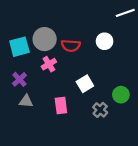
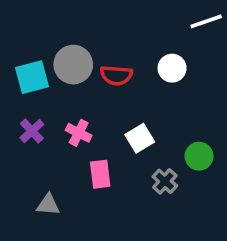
pink cross: (49, 64) -> (79, 133), moved, turned -32
gray triangle: (26, 101) -> (48, 205), moved

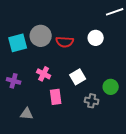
purple cross: (32, 131) -> (14, 81), moved, turned -32
gray cross: (165, 181) -> (92, 101), turned -32

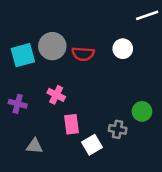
white square: (78, 77) -> (92, 145), moved

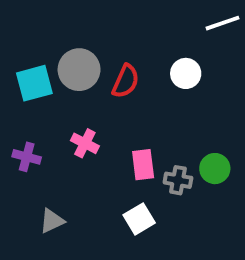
red semicircle: (83, 54) -> (126, 81), turned -70
pink rectangle: (72, 124) -> (143, 165), moved
gray cross: (118, 129) -> (178, 180), moved
gray triangle: (34, 146) -> (52, 221), turned -30

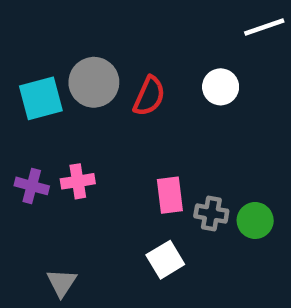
pink cross: (85, 143) -> (78, 181), moved, turned -36
green circle: (215, 169) -> (255, 220), moved
gray triangle: (52, 221) -> (62, 283), moved, turned -32

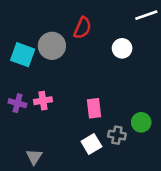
red semicircle: (149, 96) -> (83, 28), moved
cyan square: (41, 98) -> (23, 55), turned 35
gray cross: (211, 214) -> (117, 135), moved

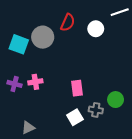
white circle: (122, 48) -> (96, 29), moved
gray triangle: (34, 157) -> (28, 128), turned 32

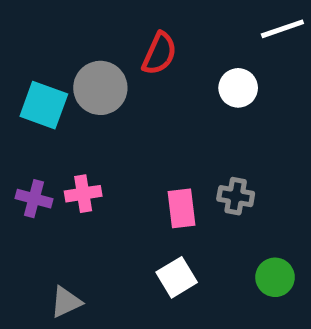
white circle: (96, 29) -> (238, 88), moved
green circle: (116, 100) -> (275, 277), moved
gray cross: (96, 110) -> (236, 196), moved

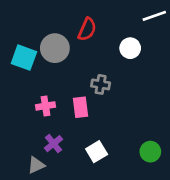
gray cross: (236, 196) -> (101, 84), moved
purple cross: (34, 199) -> (54, 144), moved, turned 36
pink rectangle: (182, 208) -> (80, 107), moved

